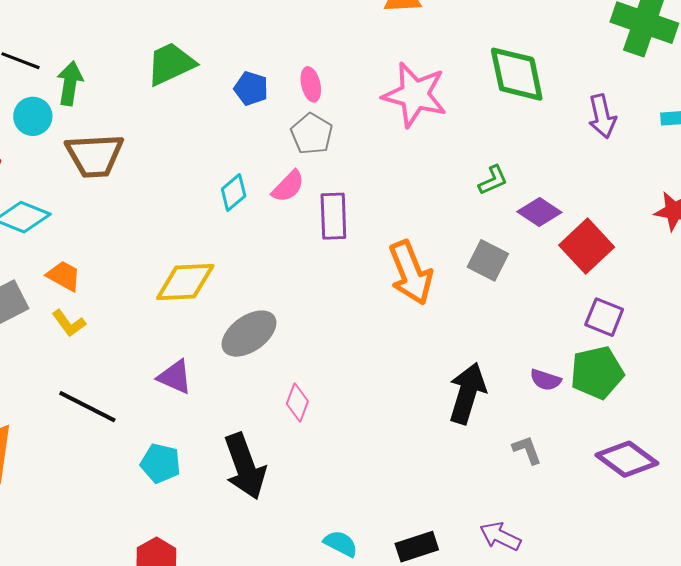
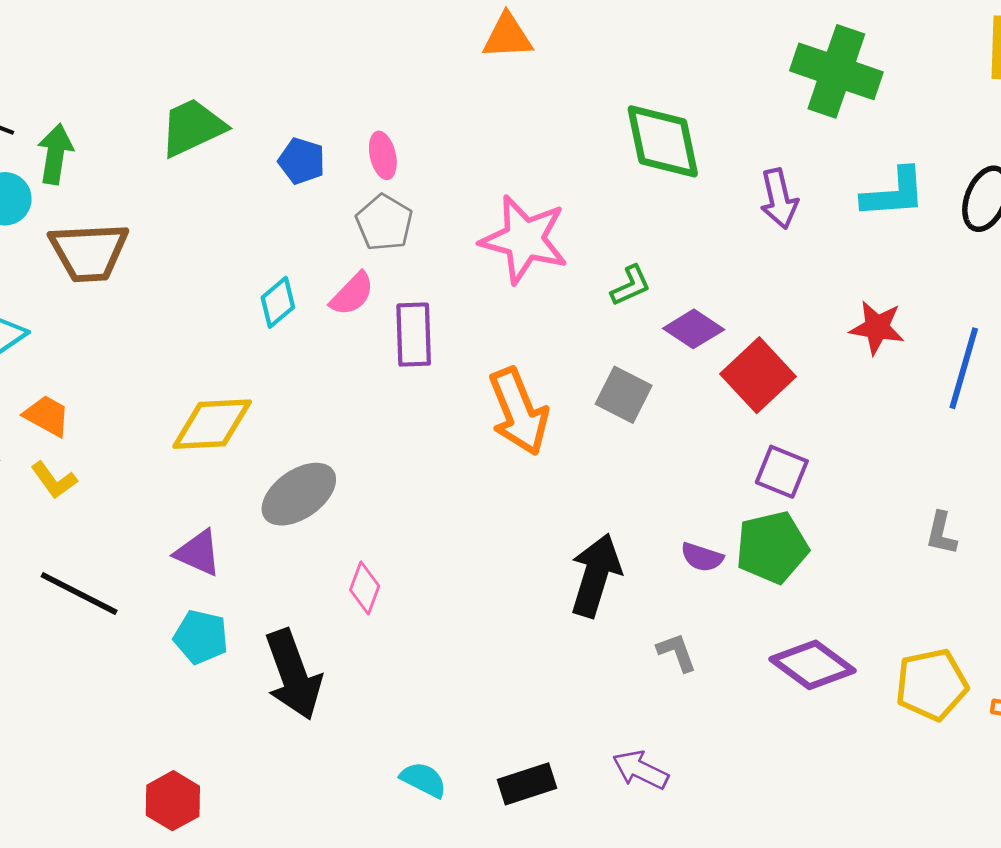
pink star: (415, 95) -> (524, 239), moved
cyan pentagon: (160, 463) -> (201, 637), moved

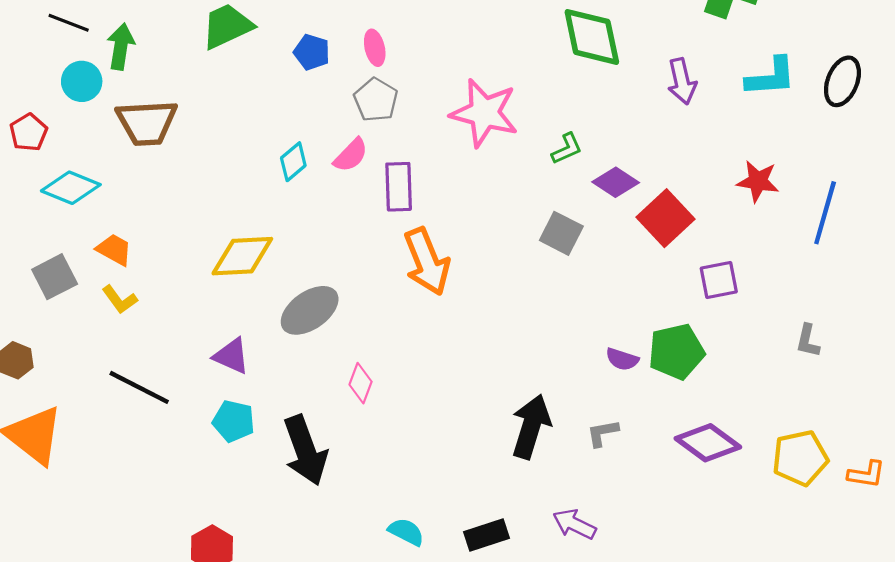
orange arrow: (519, 412) -> (427, 262), moved
purple square: (782, 472) -> (719, 280), moved, turned -33
black arrow: (596, 575) -> (531, 427), moved
gray L-shape: (677, 652) -> (603, 433), turned -80

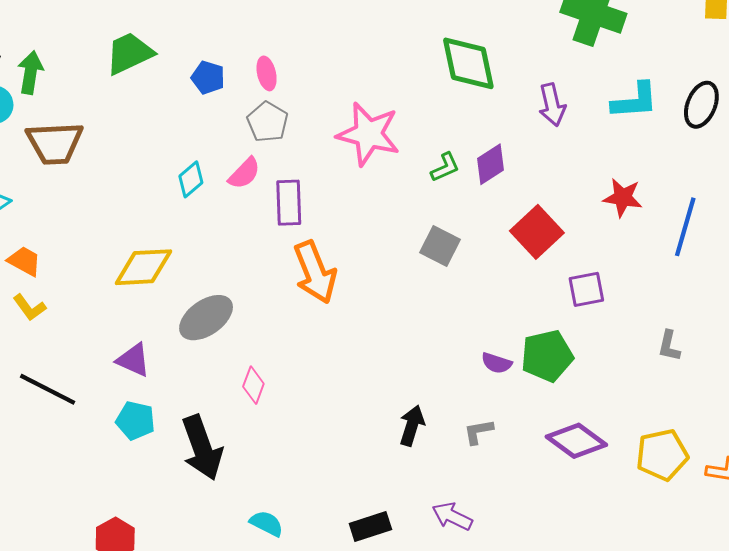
purple diamond: (616, 182) -> (491, 164), moved, turned -66
black arrow: (531, 427) -> (412, 426), size x0.7
cyan semicircle: (406, 532) -> (267, 523), moved

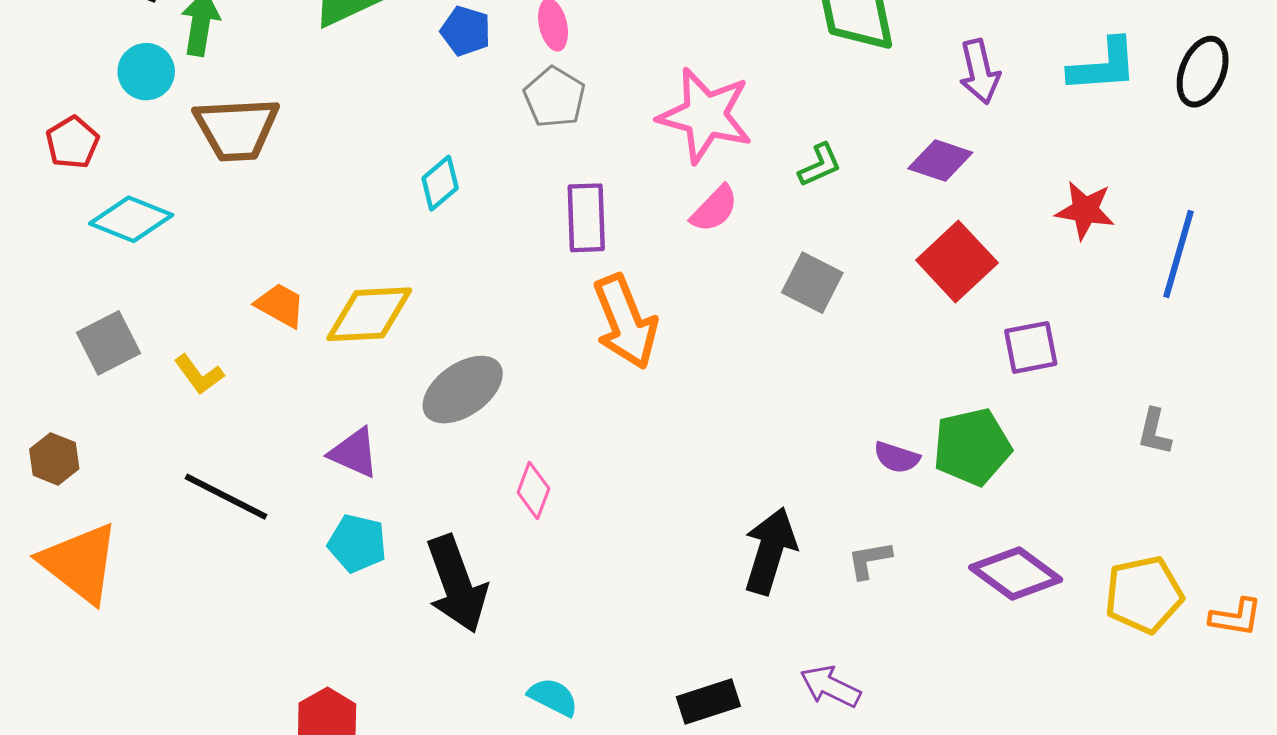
purple diamond: (491, 164) -> (940, 161), moved, turned 51
pink semicircle: (244, 173) -> (714, 209), moved
orange trapezoid: (24, 261) -> (280, 305), moved
black arrow: (412, 426) -> (770, 551), size x1.4

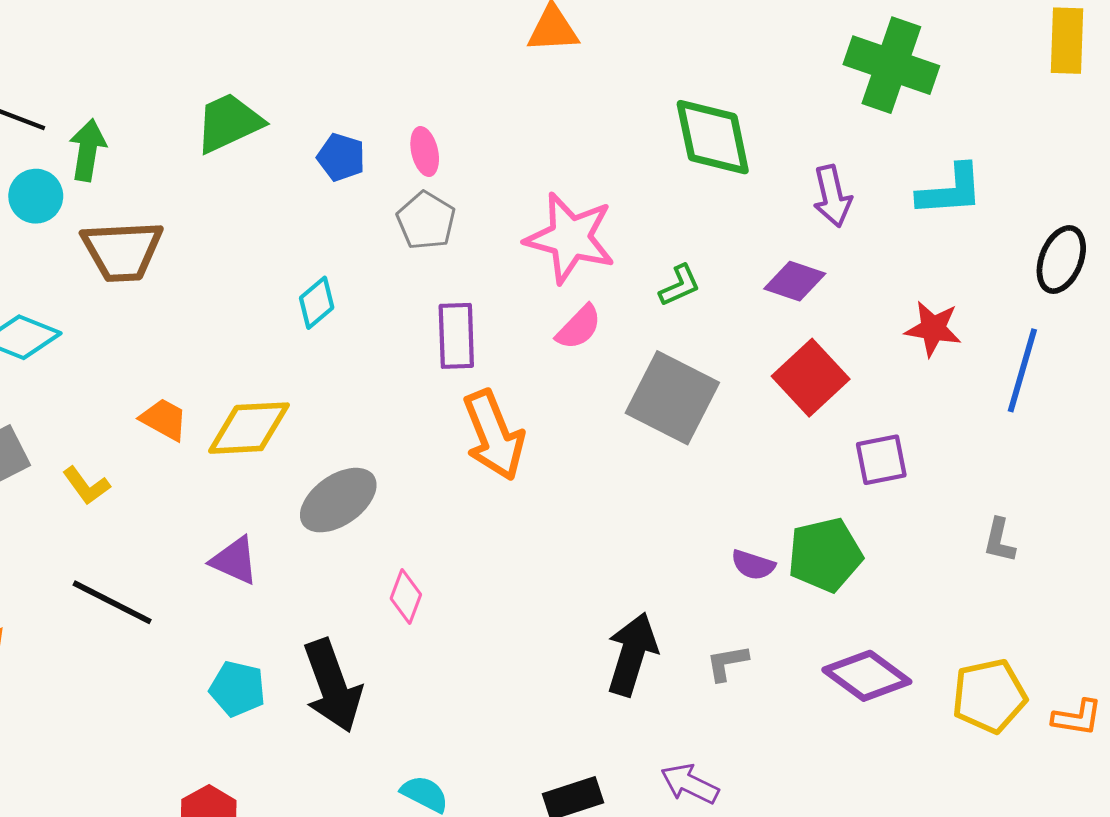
black ellipse: (1203, 72) -> (1061, 260), moved
gray square: (812, 283) -> (672, 398), size x1.6
cyan pentagon: (357, 543) -> (237, 689), moved

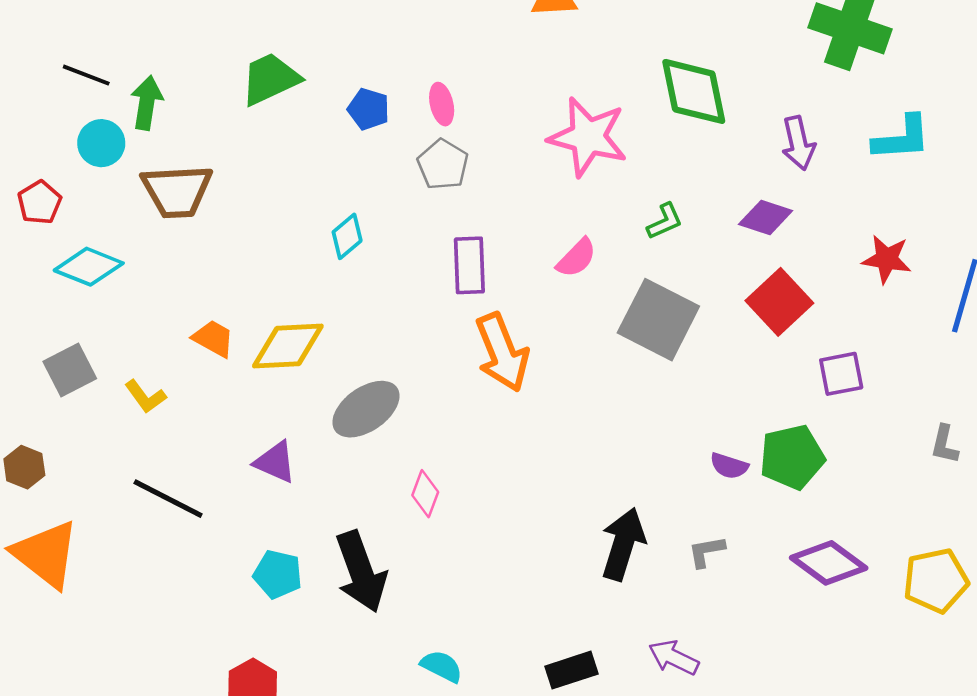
pink star: (570, 238) -> (588, 137), moved

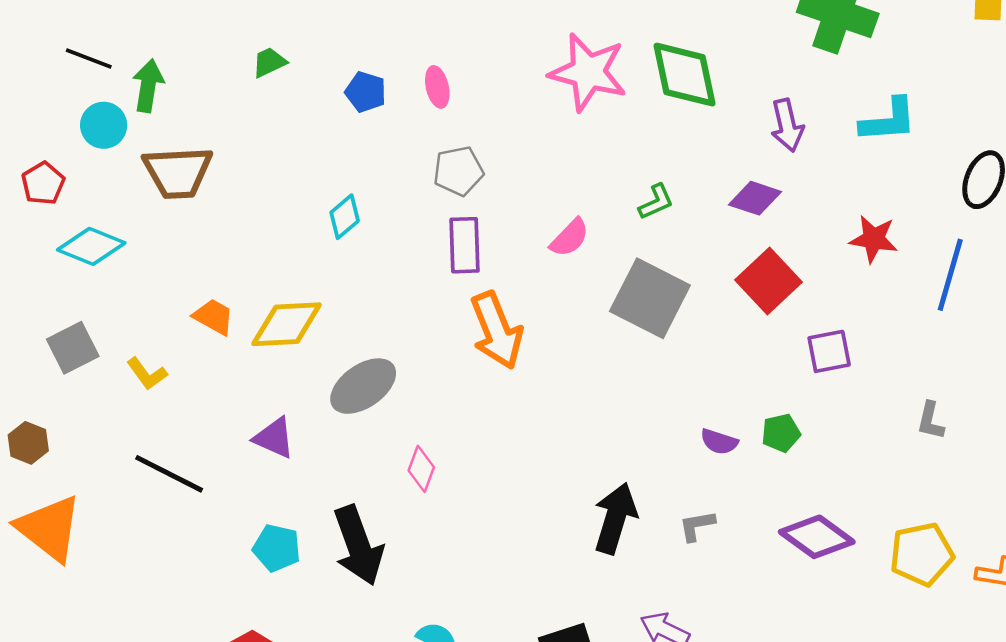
green trapezoid: (270, 79) -> (269, 62), size x0.6
pink star: (588, 137) -> (588, 72), moved
gray pentagon: (443, 165) -> (458, 171), moved, turned 30
green pentagon: (792, 457) -> (781, 433), size x0.6

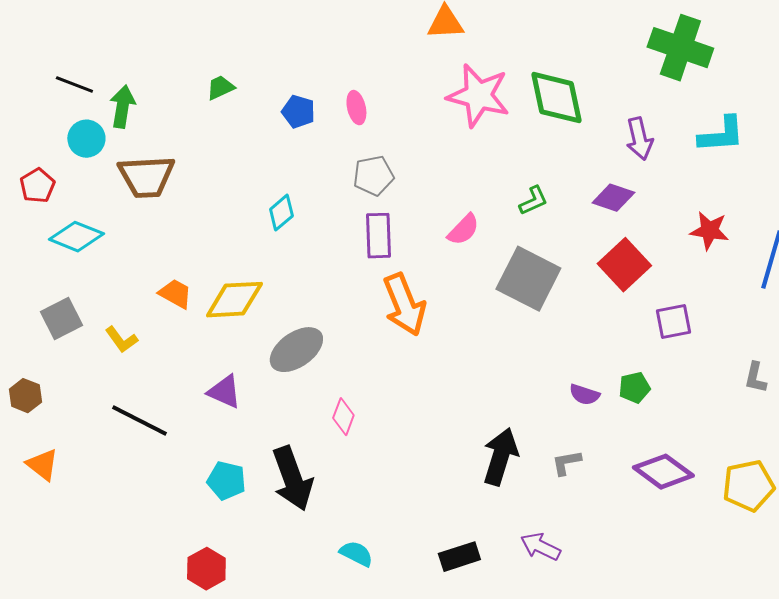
orange triangle: (49, 528) -> (42, 465), size x0.6

